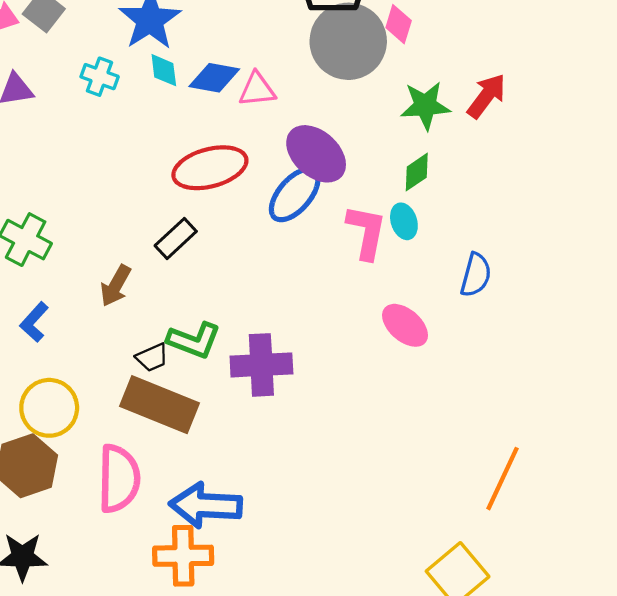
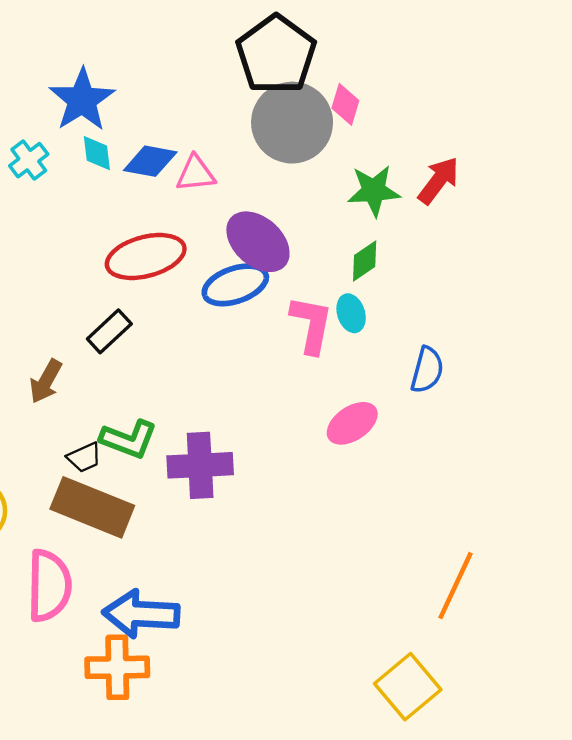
cyan cross: (100, 77) -> (29, 160), turned 33
blue ellipse: (295, 195) -> (235, 285), turned 30
pink ellipse: (405, 325) -> (352, 423), turned -75

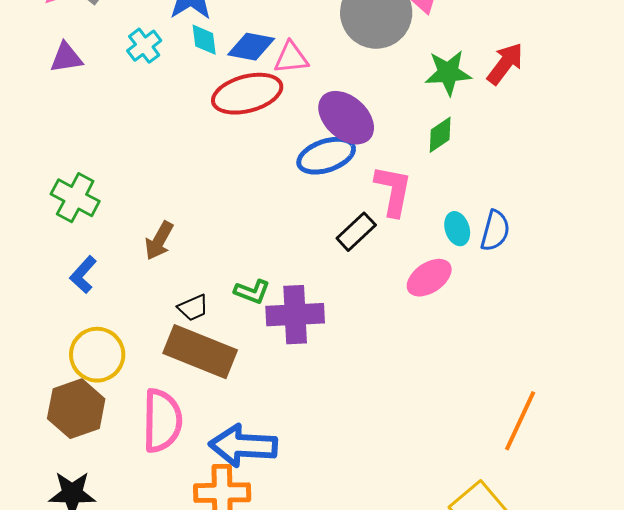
red ellipse: (146, 256) -> (247, 94), moved
cyan ellipse: (351, 313) -> (457, 229), moved
black rectangle: (109, 331) -> (356, 232), moved
green L-shape: (129, 439) -> (252, 292), moved, size x0.7

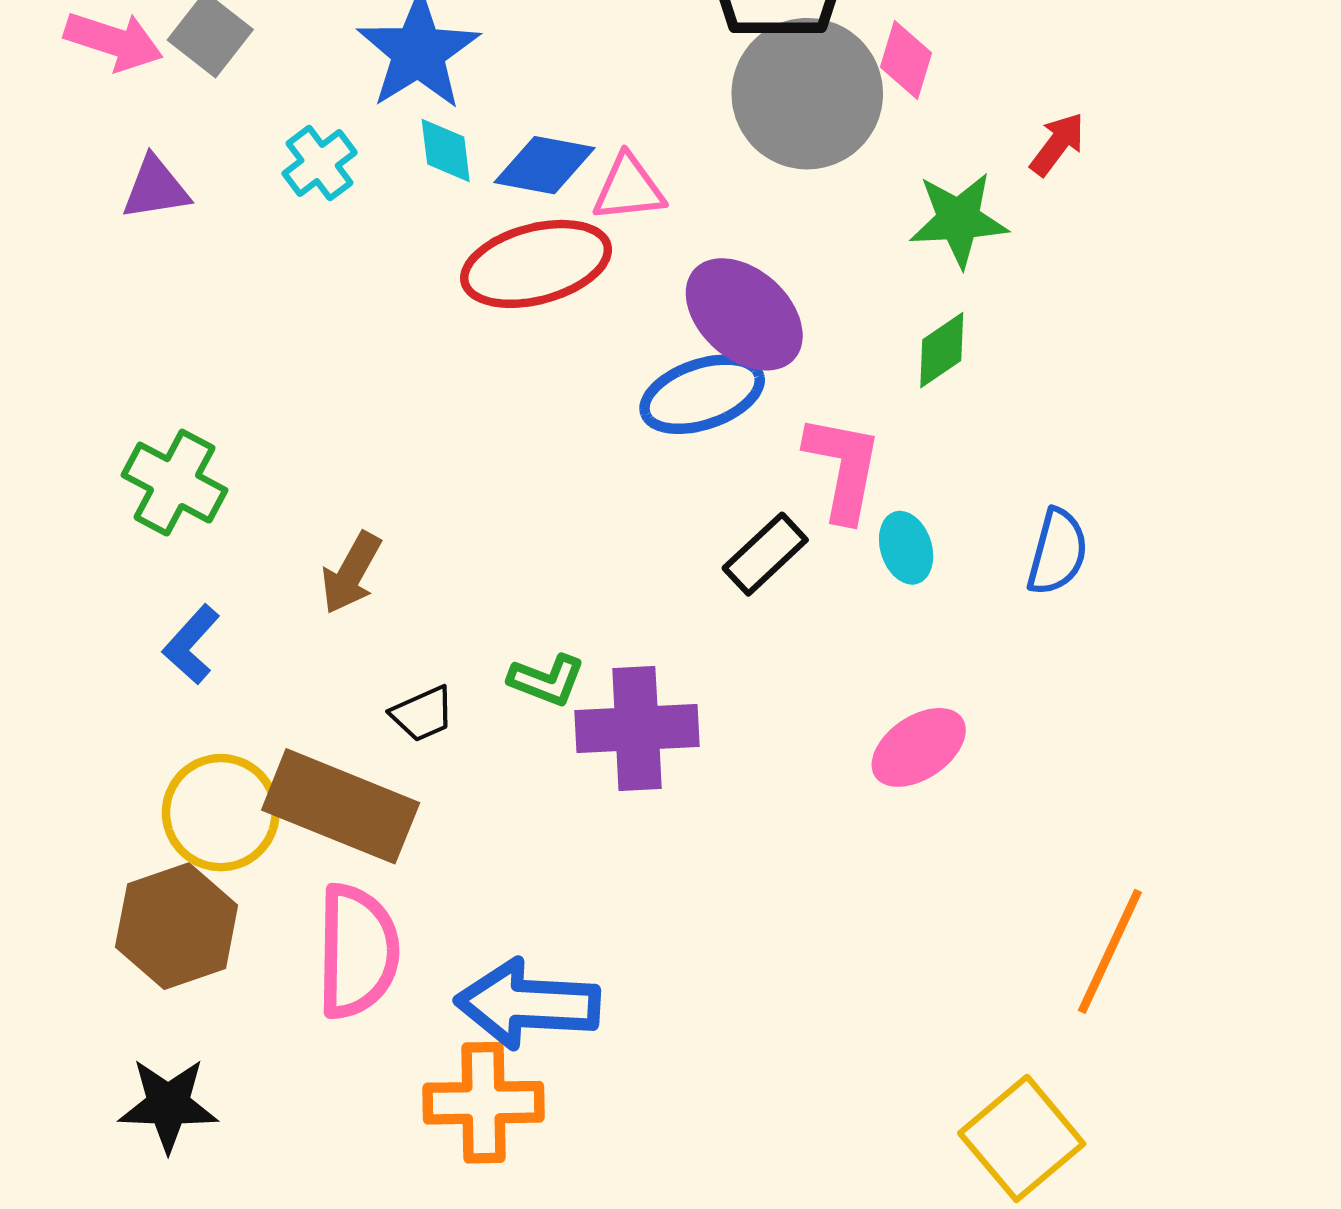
red arrow: (505, 64) -> (1057, 144), moved, size x0.7
cyan ellipse: (457, 229) -> (906, 548), moved
pink ellipse: (429, 278) -> (919, 747), moved
brown rectangle: (200, 352) -> (341, 806), moved

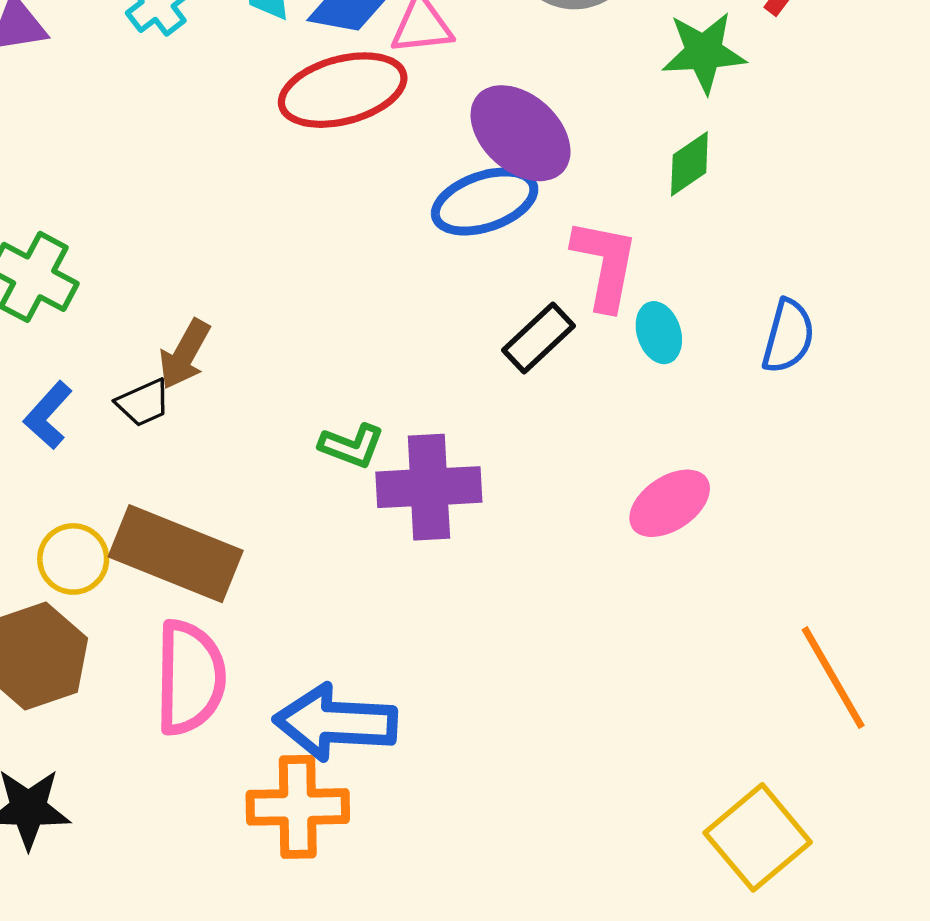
black trapezoid: (423, 714) -> (143, 403), moved
yellow circle: (221, 813) -> (73, 559), size x0.7
orange line: (1110, 951) -> (833, 678), turned -55

